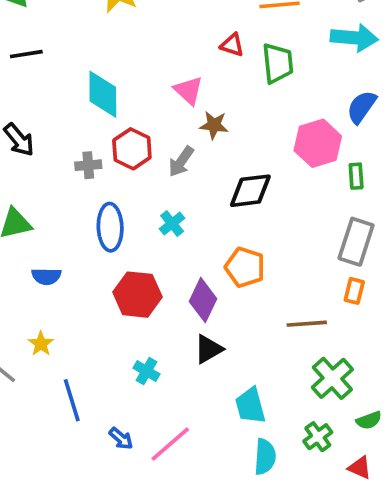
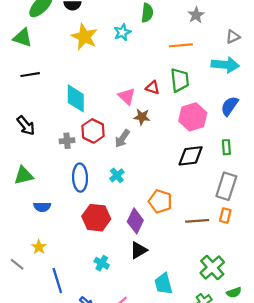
red triangle: (232, 45) -> (153, 88), moved
pink hexagon: (318, 143) -> (193, 117), moved
black diamond: (250, 191) -> (191, 156), moved
brown line: (307, 324) -> (197, 221), moved

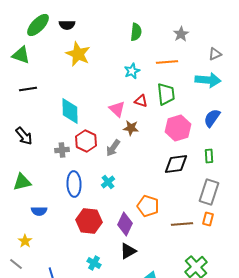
cyan star: (122, 32) -> (132, 71), moved
yellow star: (39, 247) -> (25, 241), moved

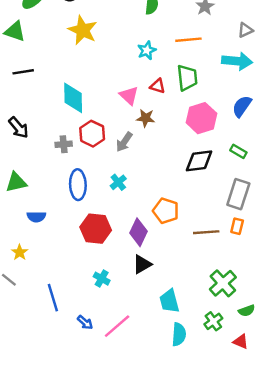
green rectangle: (209, 156) -> (238, 151), turned -56

